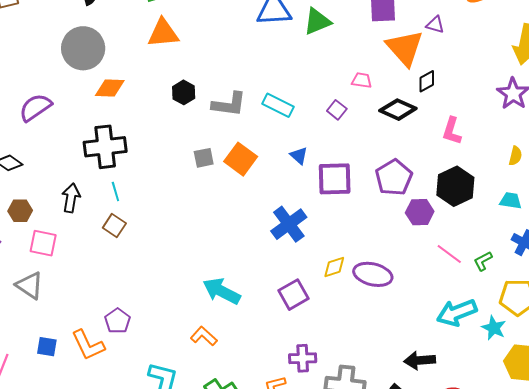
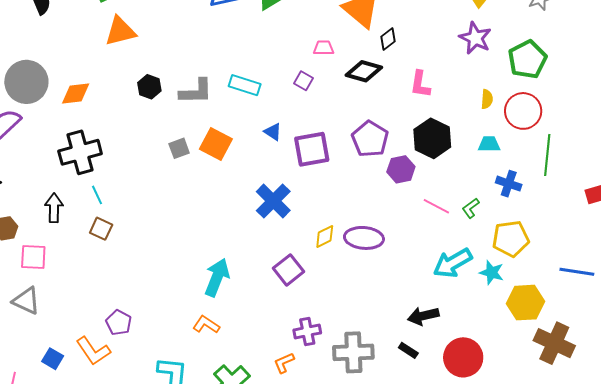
gray circle: (83, 48) -> (26, 82), moved
cyan arrow: (222, 291) -> (217, 277), turned 93
blue square: (47, 347) -> (53, 359), turned 30

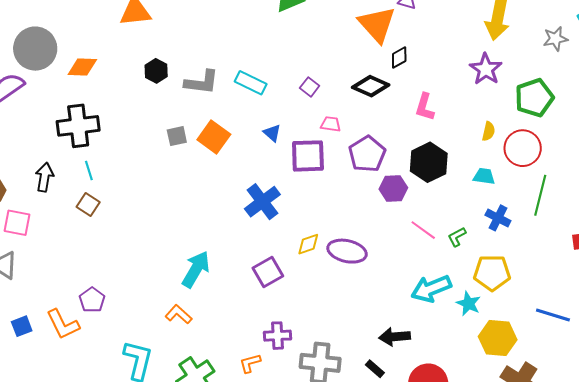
pink trapezoid: (324, 48) -> (331, 124), moved
blue square: (53, 359) -> (22, 326), turned 30

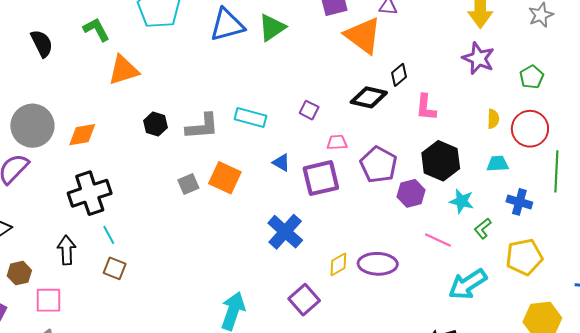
black diamond: (399, 58) -> (399, 75), moved
green pentagon: (534, 98) -> (532, 77), size x0.6
pink line: (423, 230) -> (438, 240), moved
cyan star: (468, 304) -> (462, 201), moved

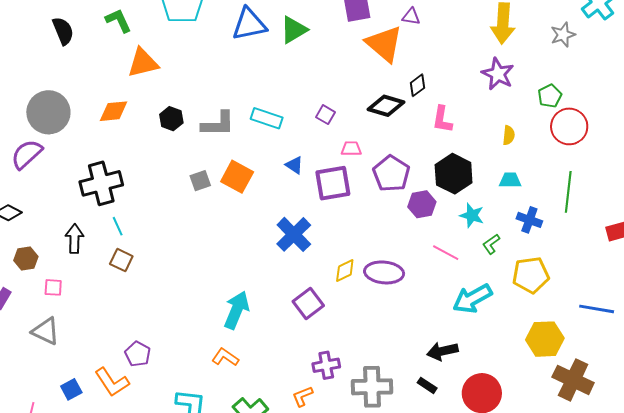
red circle: (530, 129) -> (569, 126), moved
orange diamond: (82, 135) -> (114, 111), moved
pink square: (49, 300) -> (53, 287), size x0.7

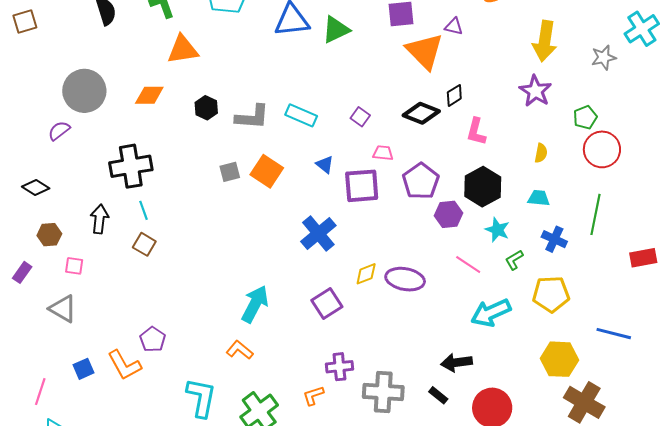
purple semicircle: (27, 154) -> (59, 131), size x0.7

